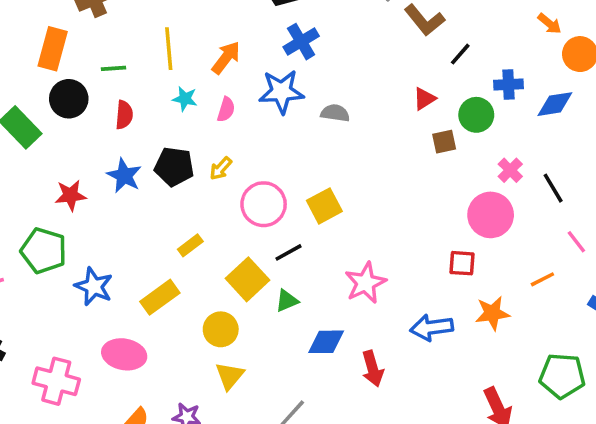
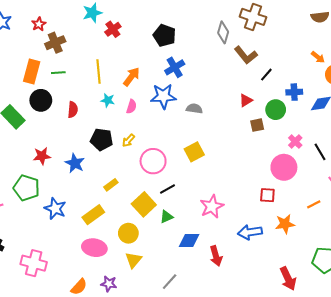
green line: (113, 68) -> (58, 73), moved
blue star: (124, 176) -> (75, 163), moved
yellow square: (324, 206) -> (194, 152), moved
pink ellipse: (124, 354) -> (94, 248), moved

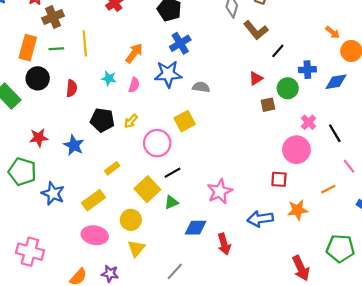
yellow line: (98, 72) -> (85, 43), moved
yellow square: (194, 152) -> (185, 121), moved

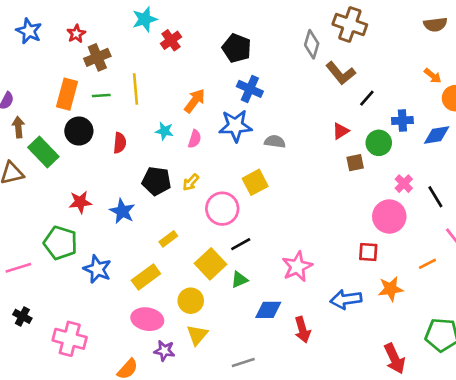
blue cross: (180, 43) -> (250, 89), turned -35
gray line: (175, 271) -> (243, 362), turned 30
purple star: (110, 274) -> (164, 351), moved

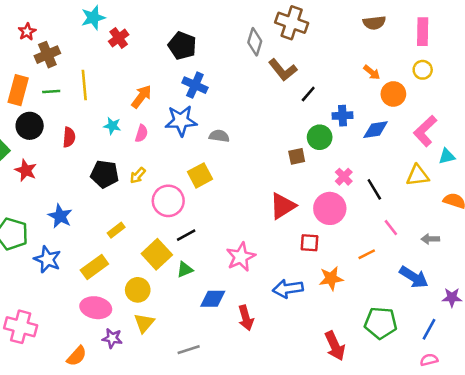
red triangle: (341, 131) -> (283, 206), moved, size x1.6
red star: (80, 202) -> (26, 170), moved, turned 30
blue star: (122, 211) -> (60, 216), moved

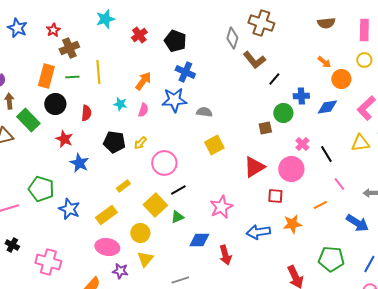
red cross: (119, 38) -> (139, 35), moved
red star: (26, 170) -> (64, 139), moved
yellow square: (200, 175) -> (214, 145), moved
blue star: (60, 216) -> (79, 163), moved

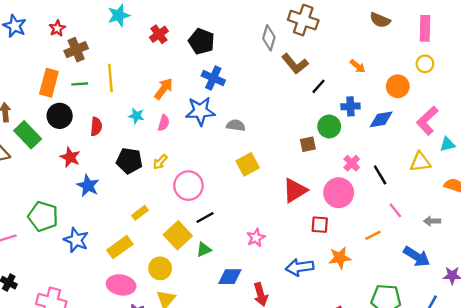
brown semicircle: (326, 23) -> (380, 20), turned 30
orange arrow: (324, 62) -> (358, 66), moved
pink star: (221, 207) -> (256, 238), size x0.7

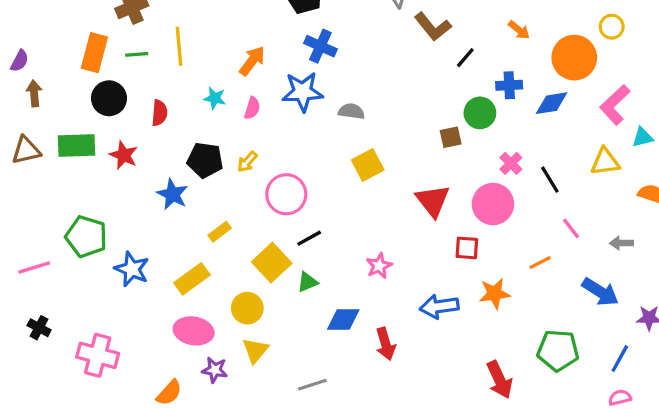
orange circle: (398, 86) -> (574, 58), size x1.4
green rectangle: (28, 135) -> (76, 145), moved, turned -48
blue star: (88, 186) -> (172, 194), moved
red triangle: (295, 190) -> (433, 201), turned -36

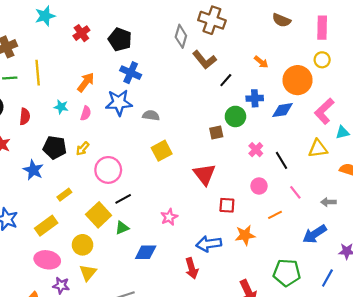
pink circle: (493, 204) -> (259, 186), moved, size x0.6
blue arrow: (600, 292) -> (315, 234), turned 115
red arrow: (386, 344) -> (192, 268), moved

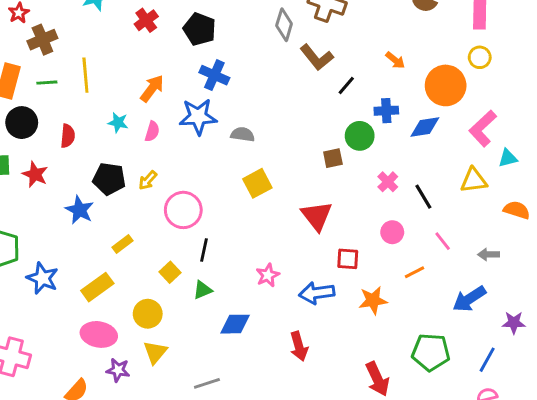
black line: (123, 199) -> (204, 250), turned -49
yellow square: (99, 215) -> (170, 272), size x0.6
blue arrow: (209, 244) -> (317, 293), moved

